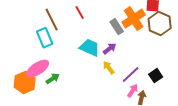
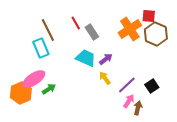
gray rectangle: (117, 27) -> (92, 32), moved

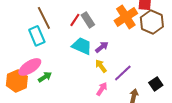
red line: (76, 23) -> (75, 20), moved, turned 64
black square: (152, 86) -> (156, 84), moved
pink arrow: (129, 101) -> (102, 89), moved

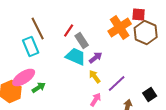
gray rectangle: (88, 20) -> (82, 40), moved

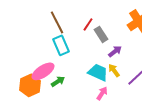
cyan rectangle: (31, 46) -> (61, 45), moved
cyan trapezoid: (76, 56) -> (98, 72), moved
pink arrow: (96, 100) -> (102, 93), moved

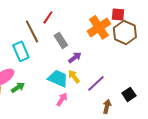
brown line: (57, 22) -> (32, 31), moved
red line: (88, 24) -> (48, 17), moved

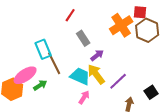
brown line: (32, 31) -> (54, 63), moved
yellow arrow: (74, 76) -> (96, 74), size x1.5

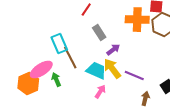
orange cross: (121, 25) -> (137, 20), turned 35
purple line: (118, 81) -> (134, 76), turned 66
green arrow: (40, 85) -> (56, 80), turned -80

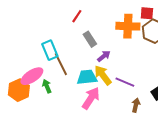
cyan trapezoid: (96, 71) -> (87, 77), turned -30
pink arrow: (100, 92) -> (91, 98), size x1.6

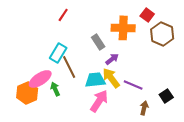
red square: (147, 13) -> (147, 15), moved, turned 32
red line: (77, 16) -> (63, 15), moved
orange cross: (128, 26) -> (123, 28), moved
cyan rectangle: (50, 50) -> (58, 53), turned 54

